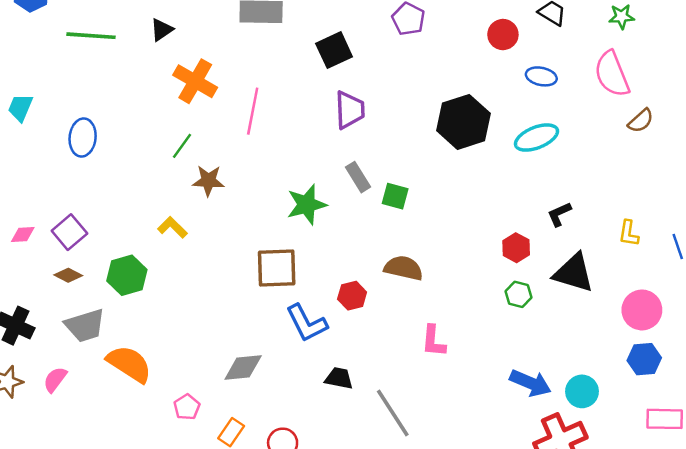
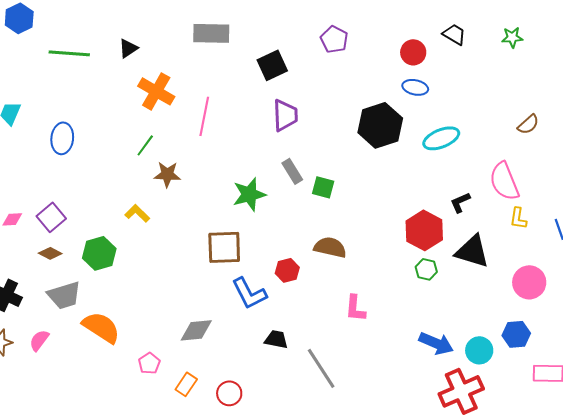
pink semicircle: (612, 74) -> (504, 181), moved
blue ellipse: (541, 76) -> (415, 87), moved
red hexagon: (516, 248) -> (424, 230), size x1.6
blue hexagon: (644, 359) -> (516, 334), moved

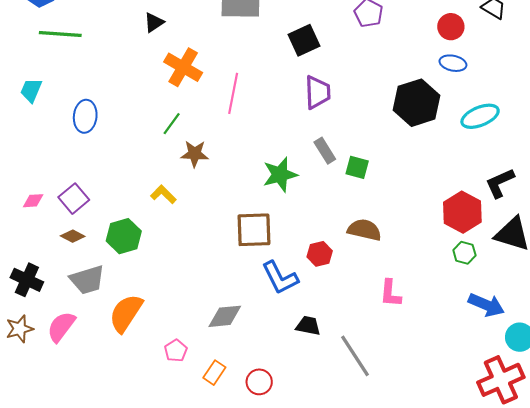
green line: (69, 53) -> (60, 34), moved
black L-shape: (460, 202) -> (500, 183), size x1.4
orange semicircle: (101, 327) -> (126, 313), turned -90
pink semicircle: (39, 340) -> (61, 327), size x1.4
blue arrow: (436, 343) -> (486, 305), moved

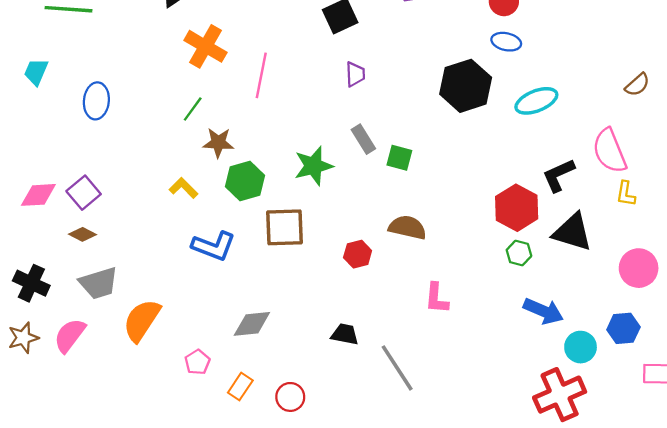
purple trapezoid: (318, 92) -> (355, 74), size x0.7
pink diamond: (33, 201) -> (38, 195), size x1.5
green hexagon: (124, 236) -> (245, 181), moved
blue L-shape: (280, 278) -> (214, 246), moved, turned -42

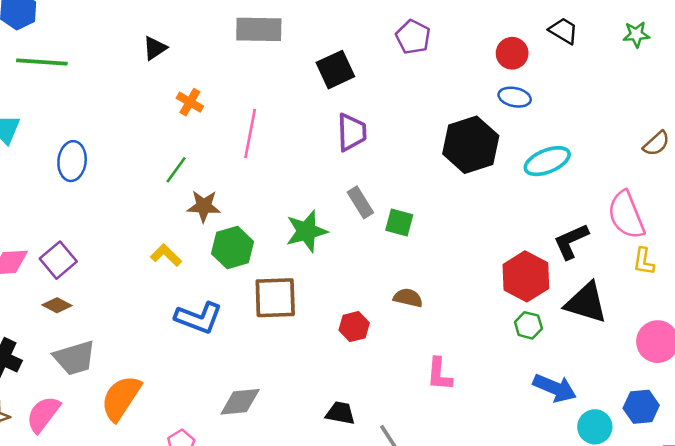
orange cross: (205, 46) -> (190, 102), size x0.6
purple trapezoid: (355, 74) -> (352, 132), size x1.4
brown semicircle: (408, 227) -> (408, 298), size x0.7

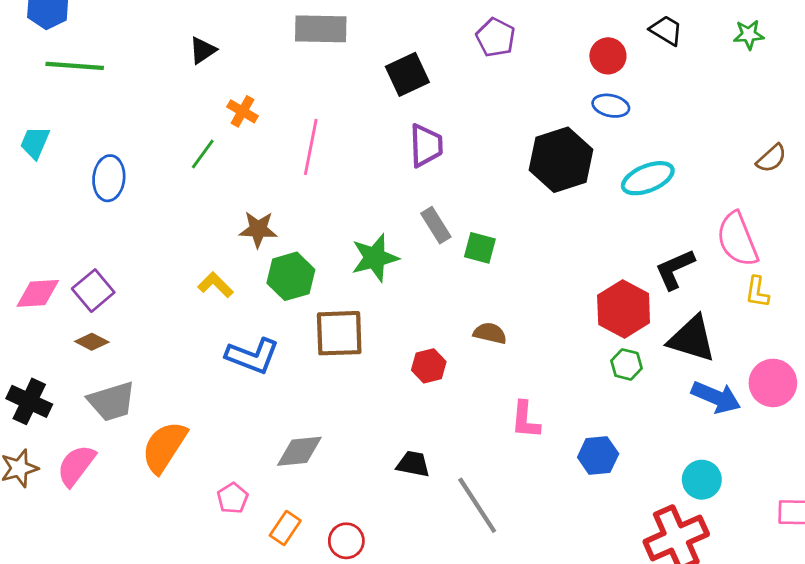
green line: (176, 170) -> (203, 154), moved
blue arrow: (555, 388) -> (716, 397), moved
blue hexagon: (641, 407) -> (598, 455), moved

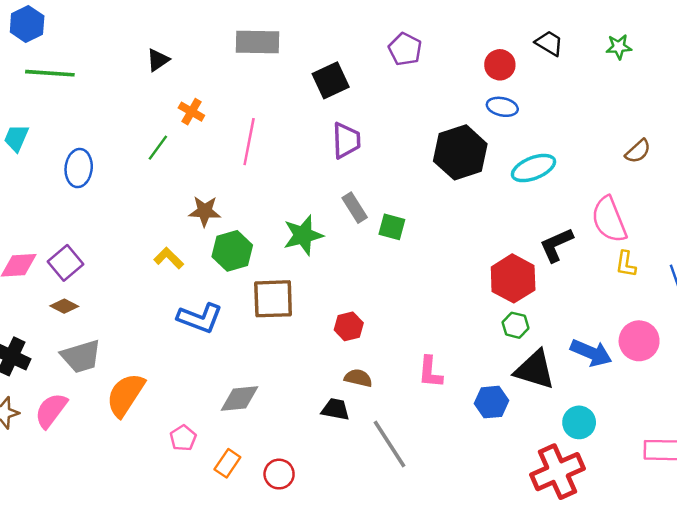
brown semicircle: (490, 333) -> (358, 378), moved
black triangle: (692, 339) -> (535, 370), moved

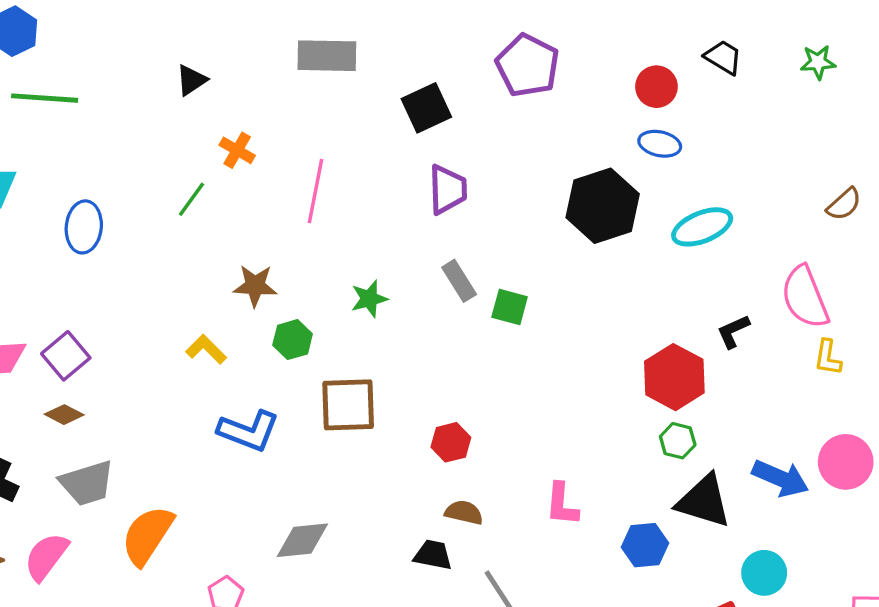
purple pentagon: (405, 49) -> (528, 65), size x1.4
green star: (303, 235) -> (369, 299), moved, size x0.7
black L-shape: (556, 245) -> (733, 331), size x0.7
green hexagon: (232, 251) -> (293, 340), size x0.7

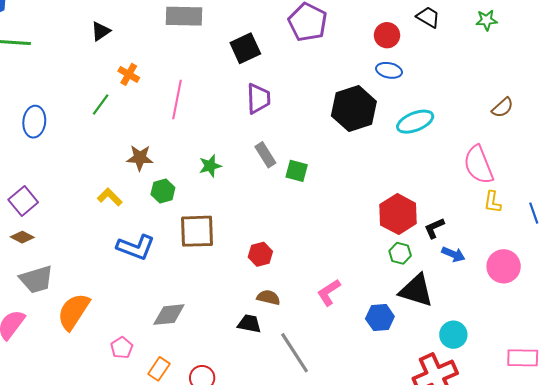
black L-shape: (733, 331) -> (434, 228), moved
blue arrow: (780, 478) -> (453, 254), moved, size x0.7
pink L-shape: (562, 504) -> (329, 292), turned 52

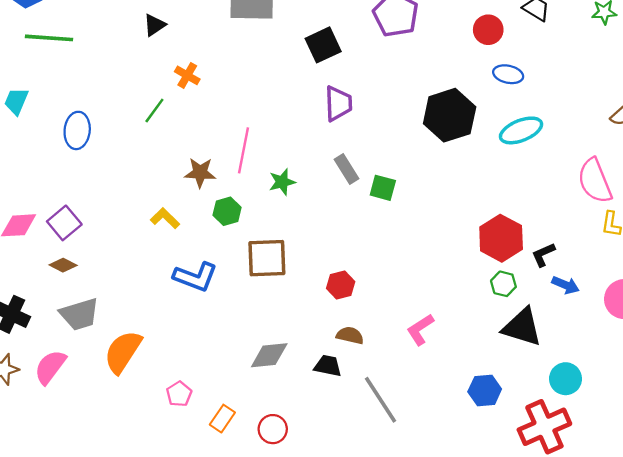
blue ellipse: (389, 70) -> (508, 74), moved
pink line: (177, 100) -> (243, 150), moved
gray diamond: (169, 315) -> (269, 355), moved
blue hexagon: (380, 318) -> (485, 390), moved

